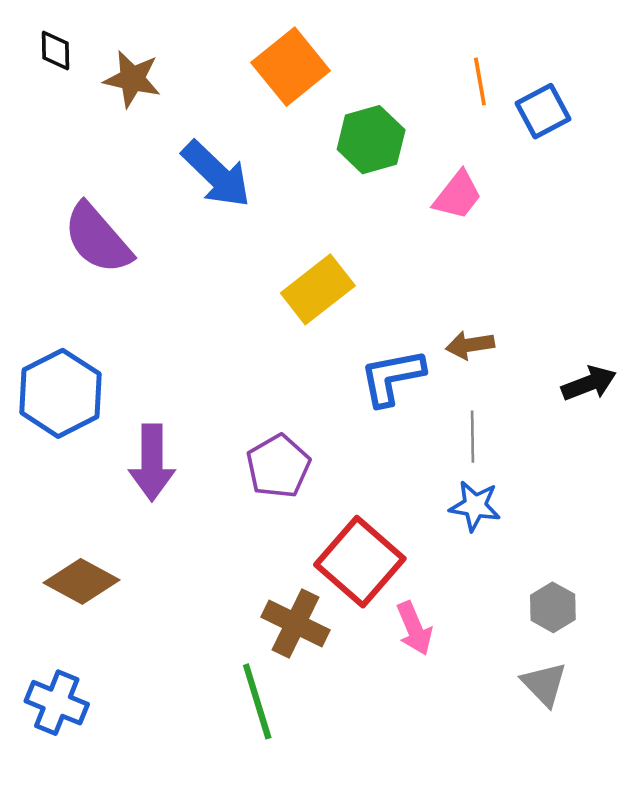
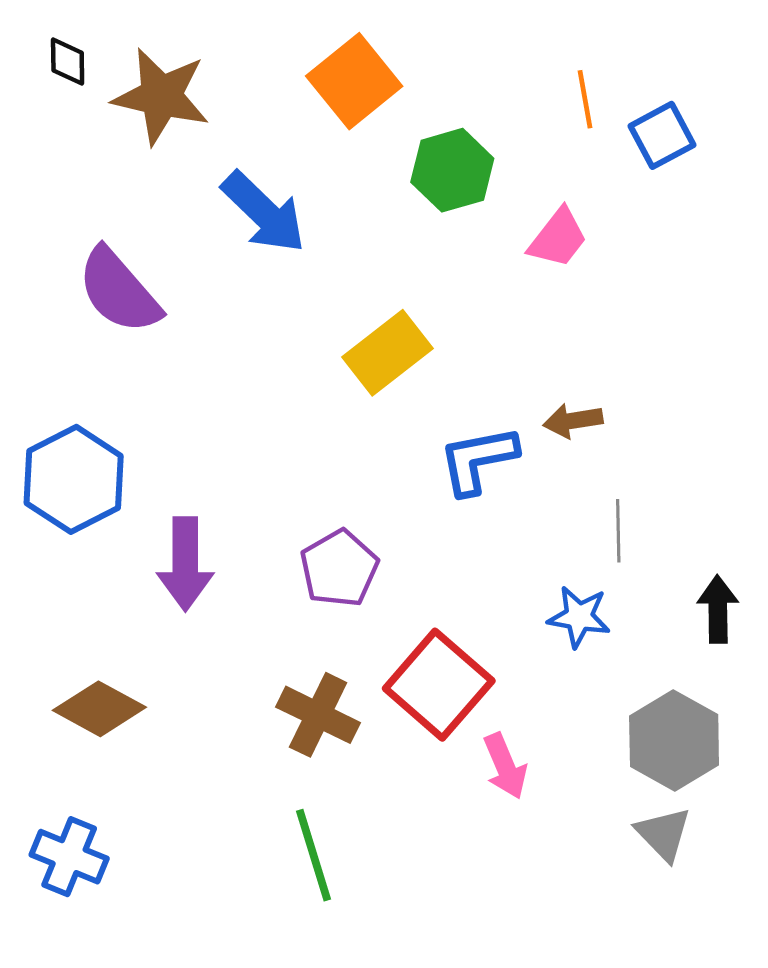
brown star: (132, 79) -> (161, 96), size x1.4
black arrow: (589, 383) -> (718, 609), moved, turned -70
gray line: (472, 437) -> (618, 531), moved
gray hexagon: (553, 607) -> (674, 740), size x1.6
brown cross: (296, 623) -> (318, 715), moved

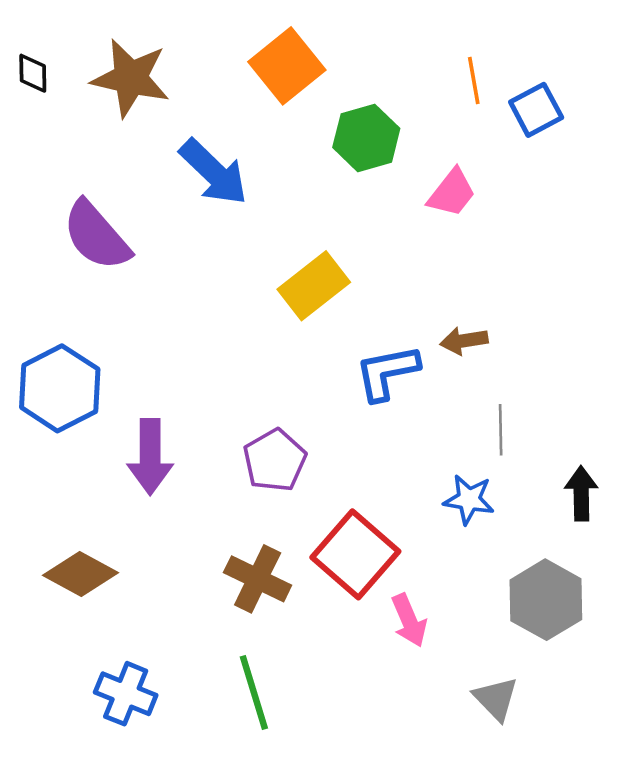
black diamond: (68, 62) -> (33, 73), moved
gray triangle: (664, 834) -> (496, 699), moved
blue cross: (69, 857) -> (126, 694), moved

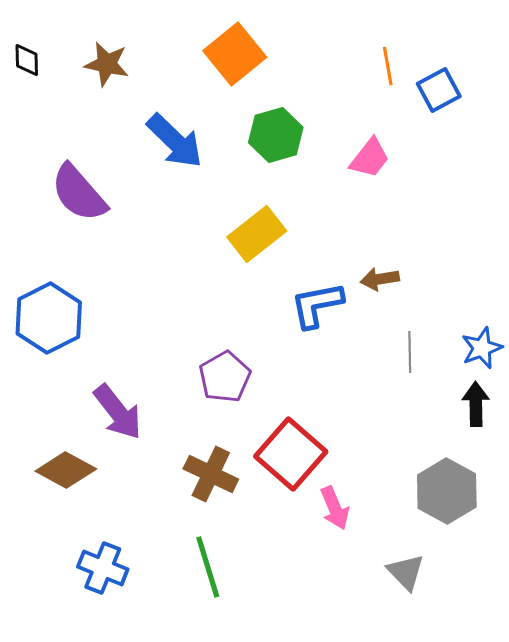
brown star: (131, 78) -> (107, 64), size x0.7
green hexagon: (366, 138) -> (276, 135), moved
purple arrow: (150, 457) -> (118, 412), moved, turned -38
blue star: (469, 499) -> (482, 348), moved, turned -30

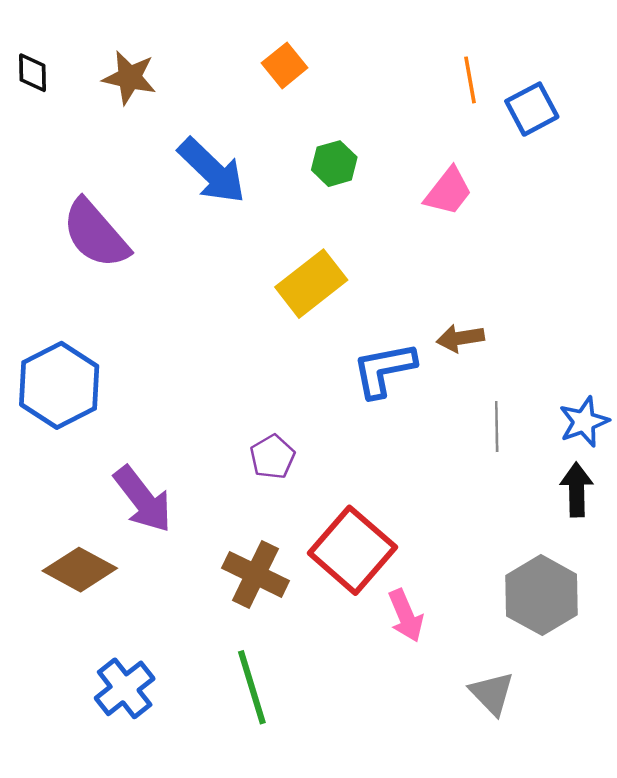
orange square: (235, 54) -> (285, 65), size x0.6
green hexagon: (276, 135) -> (334, 164), size x0.7
purple pentagon: (225, 377) -> (272, 457), size x0.7
blue cross: (103, 568) -> (125, 688), turned 30

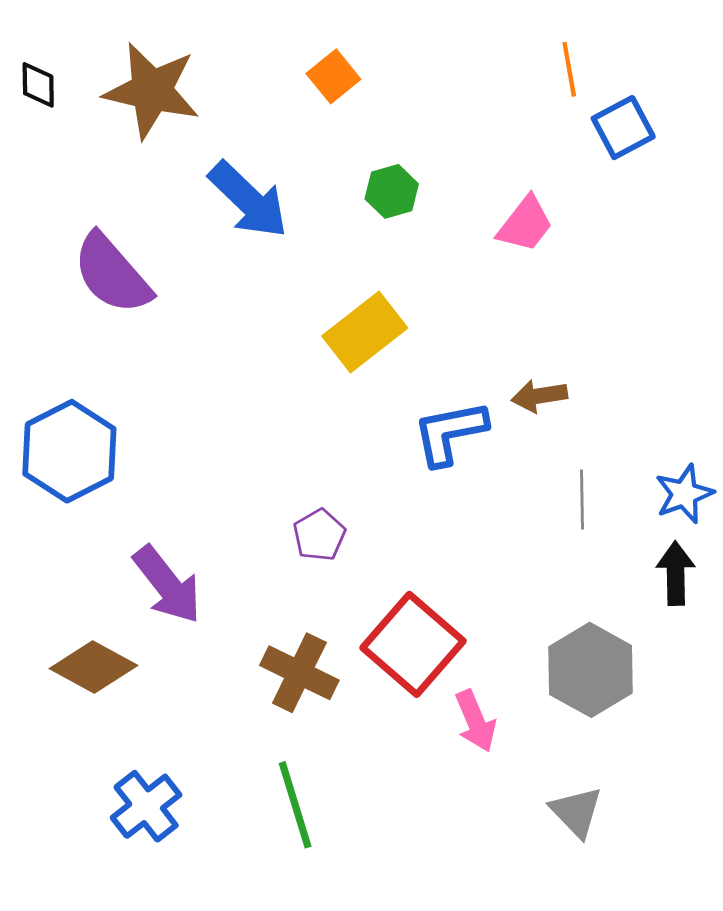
brown star: (129, 78) -> (152, 91), size x1.5
orange line: (470, 80) -> (569, 69), moved
gray hexagon: (542, 595) -> (590, 670), moved

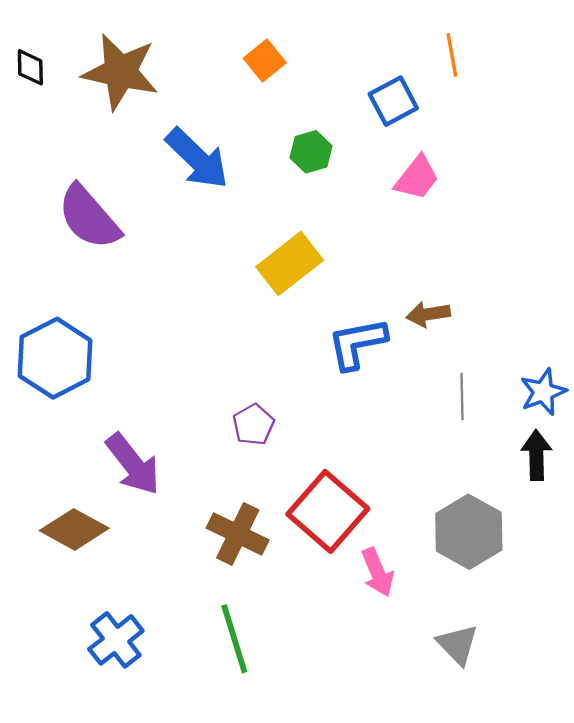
blue square: (623, 128) -> (393, 101), moved

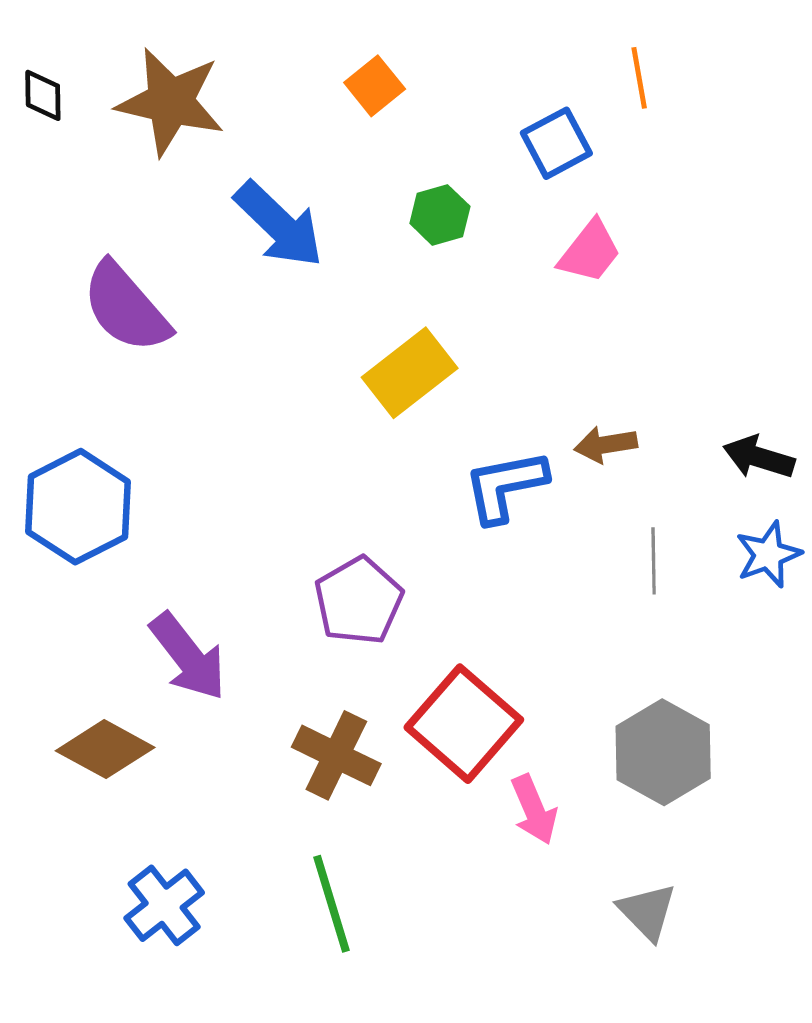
purple pentagon: (253, 425) -> (359, 601), size x1.5
black arrow: (536, 455) -> (759, 457), moved, turned -72

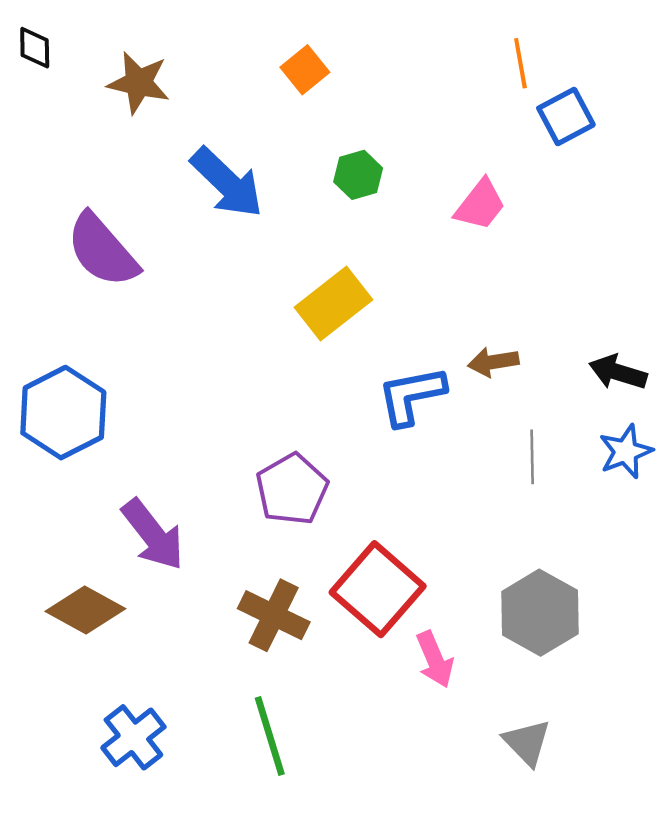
black diamond: (43, 95) -> (35, 48), moved
brown star: (170, 102) -> (139, 83), size x0.7
blue square: (556, 143) -> (566, 116), moved

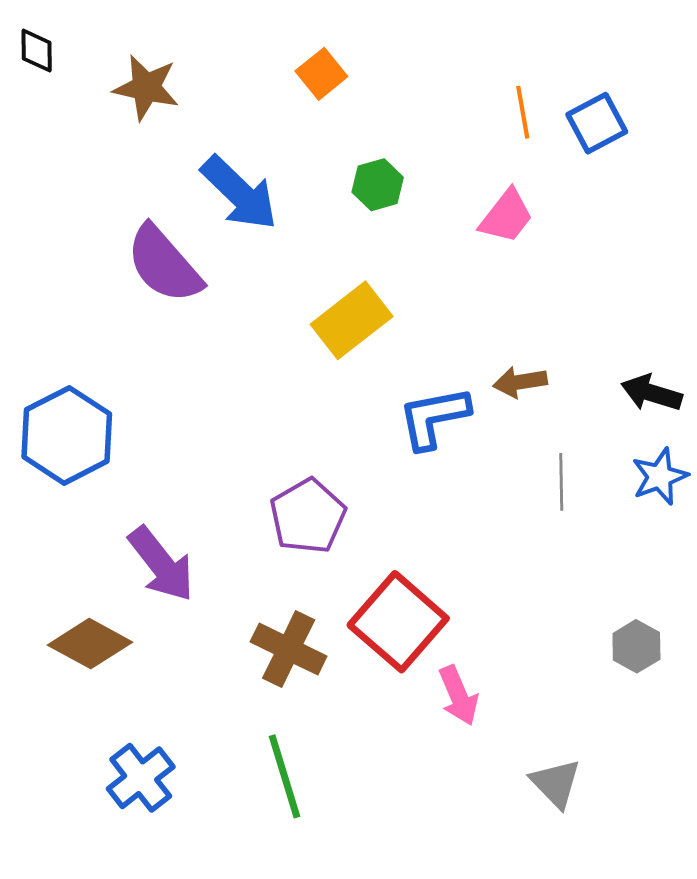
orange line: (520, 63) -> (523, 112), moved
purple semicircle: (102, 250) -> (164, 264), moved
gray hexagon: (540, 613) -> (636, 646), moved, size x0.6

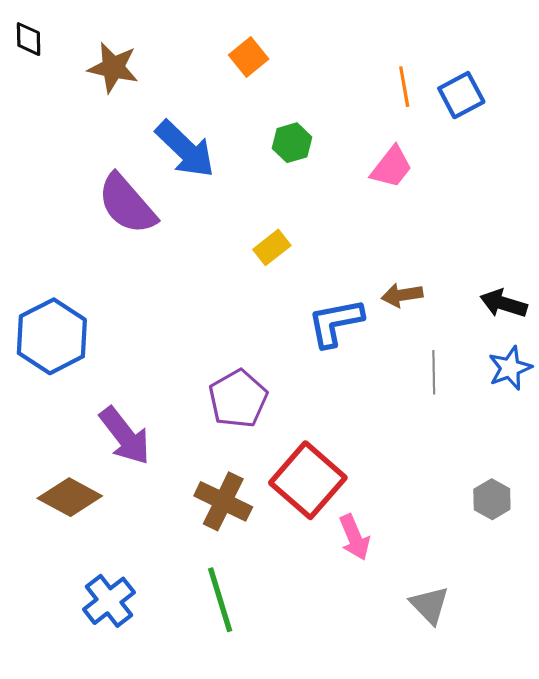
yellow rectangle: (352, 320) -> (272, 247), size x0.6

